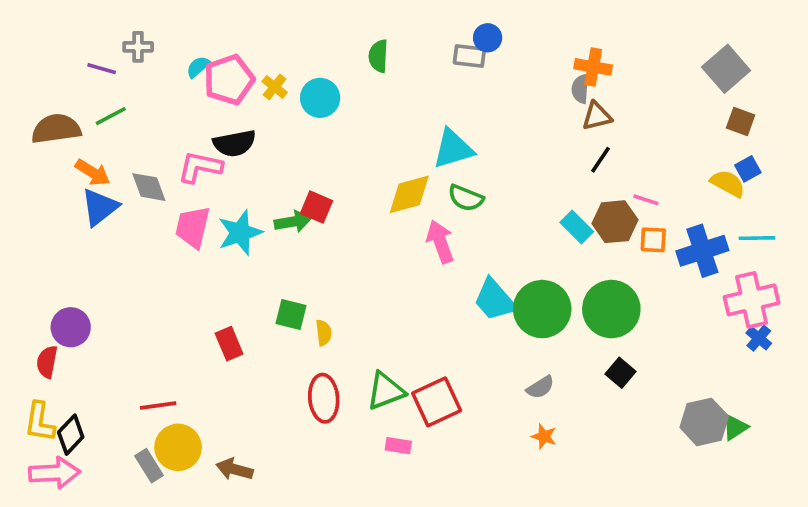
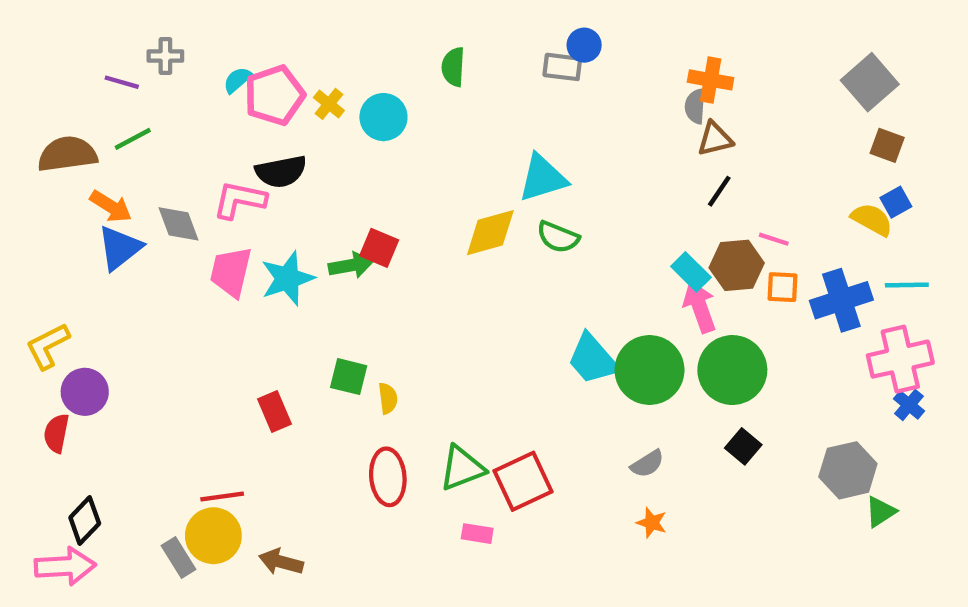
pink arrow: (440, 242) -> (700, 307), moved
red line: (158, 406) -> (222, 496), moved
yellow L-shape: (40, 422) -> (48, 346), moved, turned 54
gray hexagon: (704, 422) -> (848, 470), moved

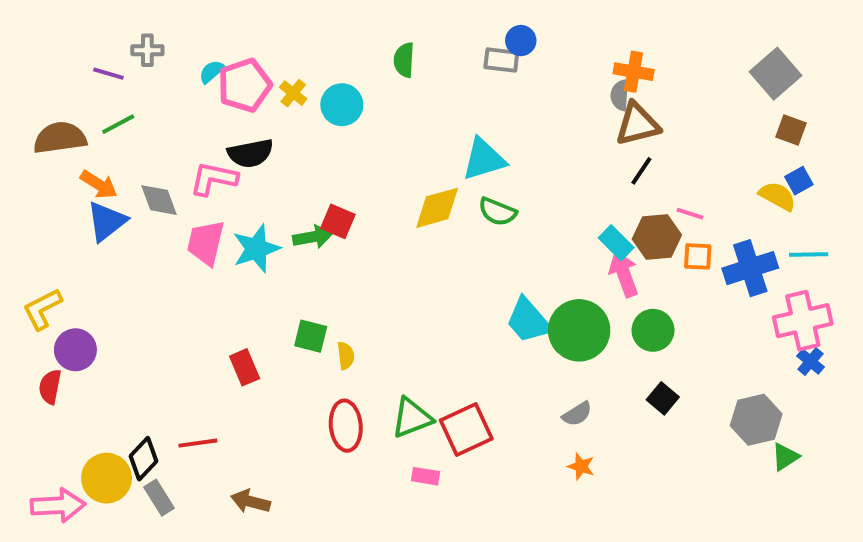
brown triangle: (715, 139) -> (637, 124), size x1.4
green circle: (732, 370) -> (653, 330), size x0.7
black diamond: (85, 520) -> (143, 459), moved
yellow circle: (213, 536) -> (107, 478), moved

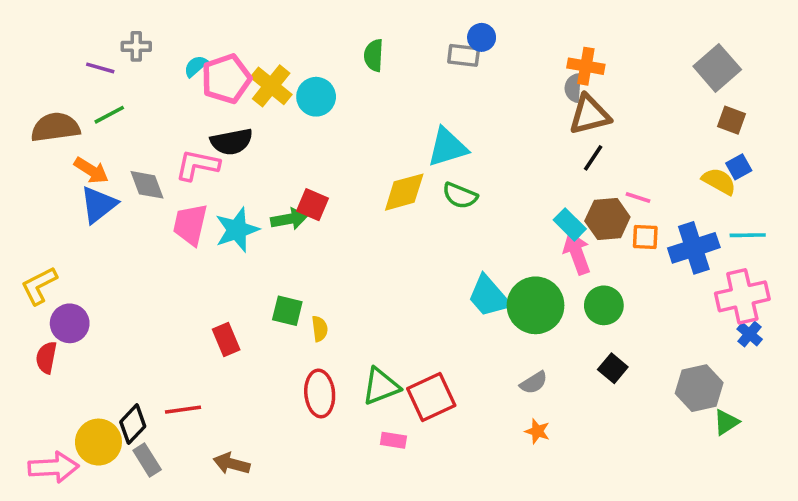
yellow cross: (293, 93) -> (271, 86), size x1.6

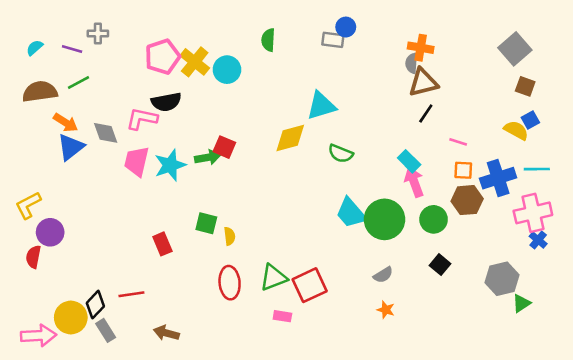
cyan semicircle: (196, 66) -> (35, 48), moved
green semicircle: (460, 196) -> (341, 154), moved
brown hexagon: (607, 219) -> (467, 200), moved

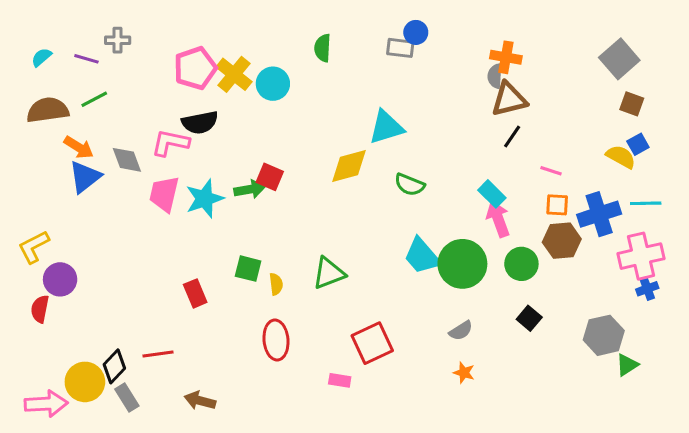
blue cross: (538, 240) -> (647, 289), turned 30
green triangle: (273, 277) -> (329, 273), moved

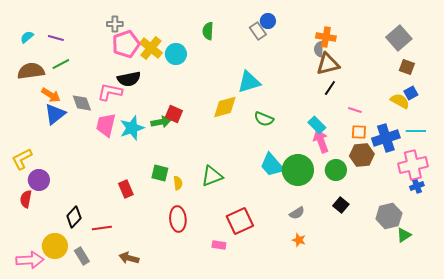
gray cross: (118, 40) -> (115, 24), moved
gray rectangle: (400, 48) -> (258, 31), turned 48
black diamond: (114, 366) -> (74, 217), moved

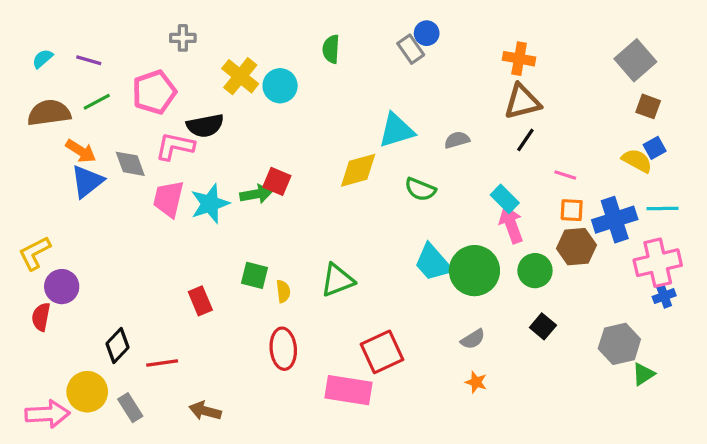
pink pentagon: (126, 44) -> (154, 92), moved
gray semicircle: (319, 49) -> (457, 140), moved, turned 70
pink rectangle: (219, 245) -> (349, 390), size x2.0

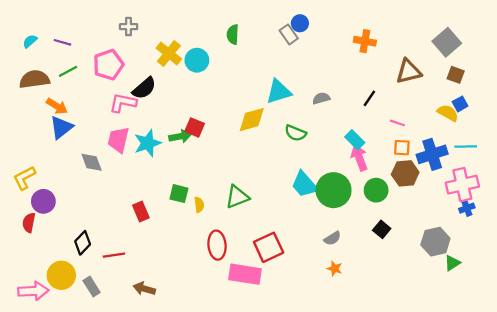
brown triangle: (522, 102) -> (409, 71), moved
black semicircle: (205, 126) -> (144, 88), turned -30
gray diamond: (130, 164) -> (92, 162), moved
red ellipse: (283, 349) -> (217, 245), moved

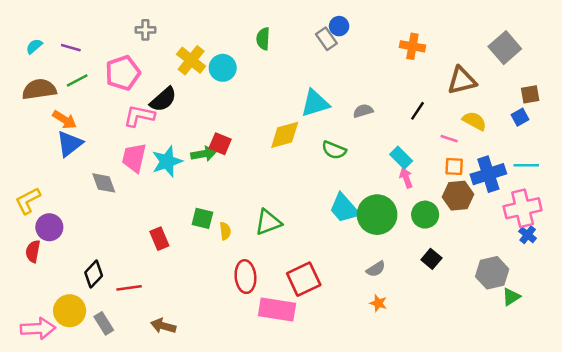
brown square: (456, 75) -> (530, 94), moved, turned -30
yellow semicircle: (448, 113) -> (474, 121), moved
pink arrow: (359, 158) -> (406, 178), size x0.7
blue cross: (467, 208) -> (528, 235), turned -32

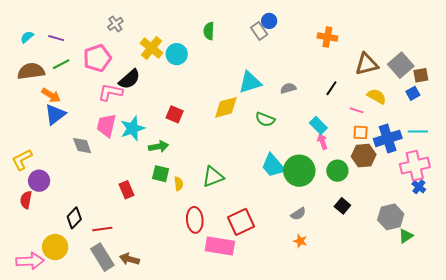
gray cross: (145, 30) -> (115, 24), turned -35
gray square: (505, 48) -> (401, 65), moved
green arrow: (204, 154) -> (159, 147), moved
gray rectangle: (104, 323) -> (102, 257), moved, size x1.5

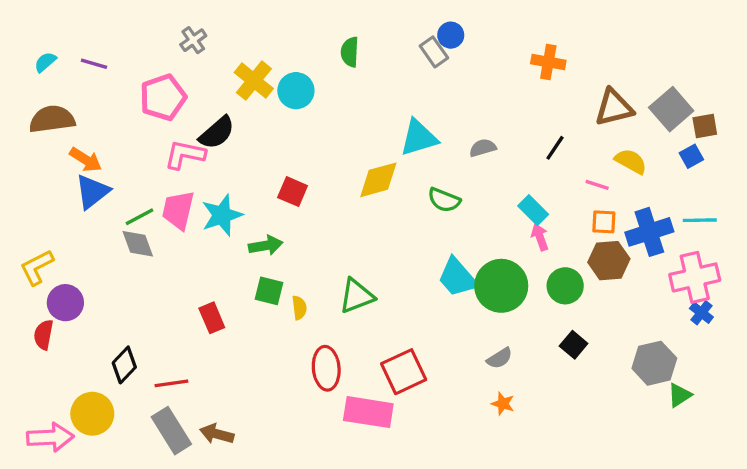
green line: (61, 64) -> (139, 217), moved

